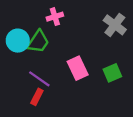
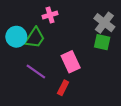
green square: (112, 73) -> (102, 42), moved, turned 35
red rectangle: (37, 97) -> (63, 88), moved

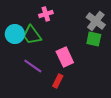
green trapezoid: (35, 38) -> (32, 35), turned 110

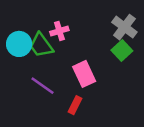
pink cross: (46, 14) -> (59, 31), moved
green square: (94, 39) -> (122, 50), turned 35

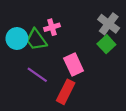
red rectangle: (75, 105) -> (66, 92), size x1.5

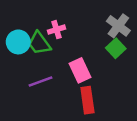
purple line: (37, 75) -> (40, 82), turned -55
red rectangle: (66, 92) -> (87, 100), moved, turned -35

